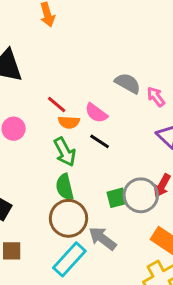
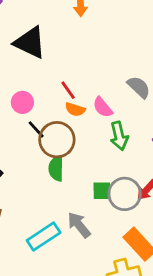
black line: (100, 141) -> (36, 129), moved
green arrow: (65, 152) -> (119, 136), moved
brown circle: (68, 218) -> (57, 140), moved

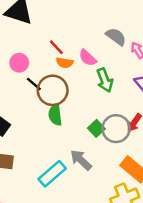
green square: (102, 191) -> (96, 128), turned -35

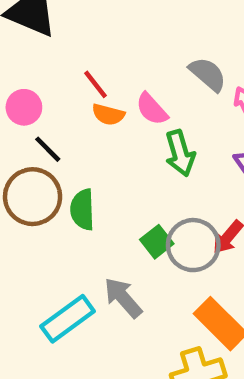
brown circle: (53, 90) -> (33, 197), moved

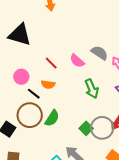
pink semicircle: (152, 109) -> (77, 61), moved
orange semicircle: (108, 114) -> (48, 84), moved
green semicircle: (82, 210) -> (52, 118), turned -138

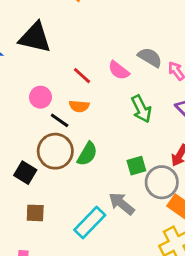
green square: (86, 128) -> (136, 166), turned 32
gray circle: (102, 128) -> (162, 182), moved

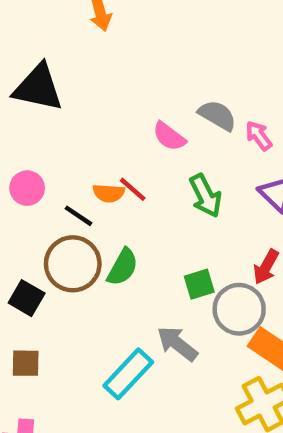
red line: (82, 76) -> (133, 189), moved
pink circle: (41, 97) -> (27, 188), moved
brown square: (35, 213) -> (26, 363), moved

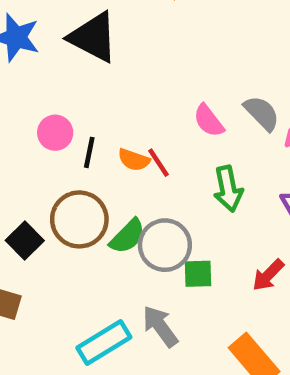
black line: (79, 216) -> (89, 152), moved, turned 52
gray circle: (239, 309) -> (165, 245), moved

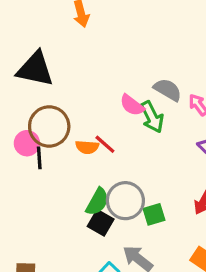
black line: (89, 152) -> (39, 158), moved
green arrow: (228, 189) -> (152, 117), moved
brown circle: (79, 219) -> (49, 126), moved
black square: (25, 240) -> (101, 223), moved

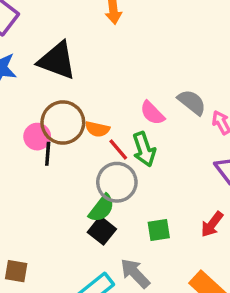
green arrow: (152, 117) -> (144, 149), moved
orange semicircle: (87, 147) -> (97, 129), moved
gray circle: (125, 201) -> (117, 182), moved

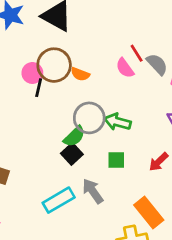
red line: (118, 149) -> (137, 53), moved
green arrow: (144, 149) -> (117, 122), moved, turned 115

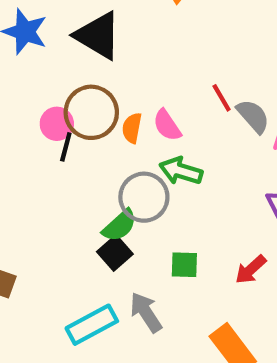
pink semicircle: (125, 68) -> (167, 125), moved
orange semicircle: (80, 74) -> (132, 128), turned 78
green arrow: (117, 122) -> (181, 171), moved

